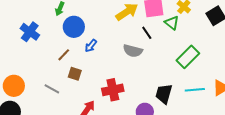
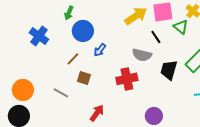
red cross: (113, 90) -> (127, 79), moved
black trapezoid: (164, 94) -> (169, 70), moved

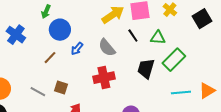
green triangle: (181, 27) -> (158, 38), moved, turned -35
gray semicircle: (142, 55) -> (107, 48), moved, turned 36
brown square: (84, 78) -> (61, 88), moved

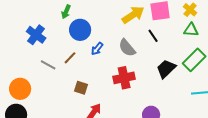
green triangle: (158, 38) -> (191, 30), moved
black trapezoid: (146, 69) -> (166, 69), turned 30
gray line: (38, 92) -> (48, 65), moved

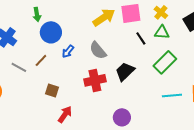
green arrow: (66, 12) -> (37, 14), turned -32
black line: (153, 36) -> (141, 38), moved
black trapezoid: (166, 69) -> (125, 71), moved

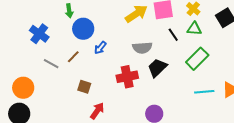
gray semicircle: (98, 50) -> (142, 48), moved, turned -54

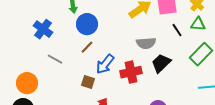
blue arrow: (100, 48) -> (105, 64), moved, size x1.5
brown line: (73, 57) -> (87, 47), moved

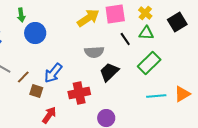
brown line: (87, 47) -> (23, 77), moved
red cross: (131, 72) -> (79, 93), moved

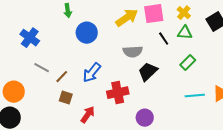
green arrow: (21, 15) -> (68, 11), moved
blue circle: (35, 33) -> (87, 33), moved
green rectangle: (149, 63) -> (188, 63), size x0.7
brown square: (36, 91) -> (66, 98), moved

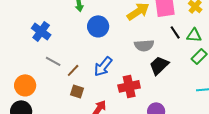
green triangle: (185, 33) -> (194, 35), moved

